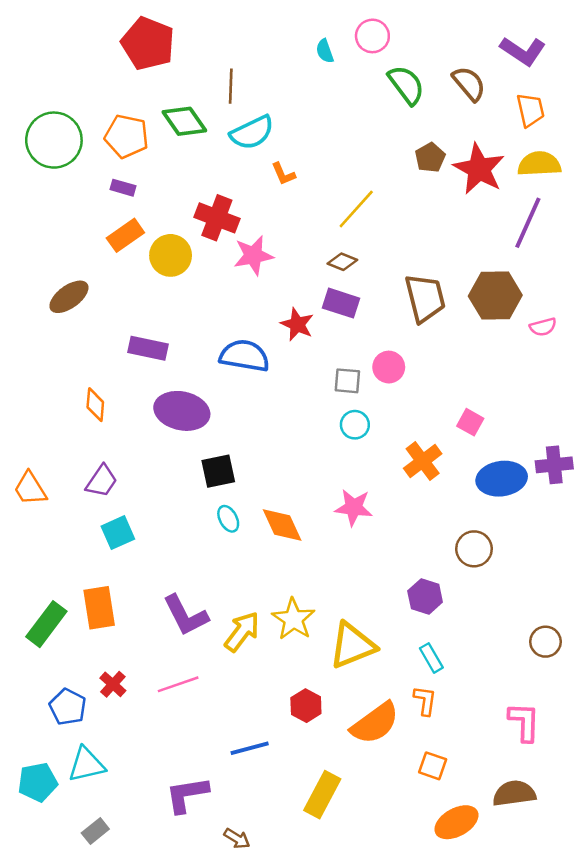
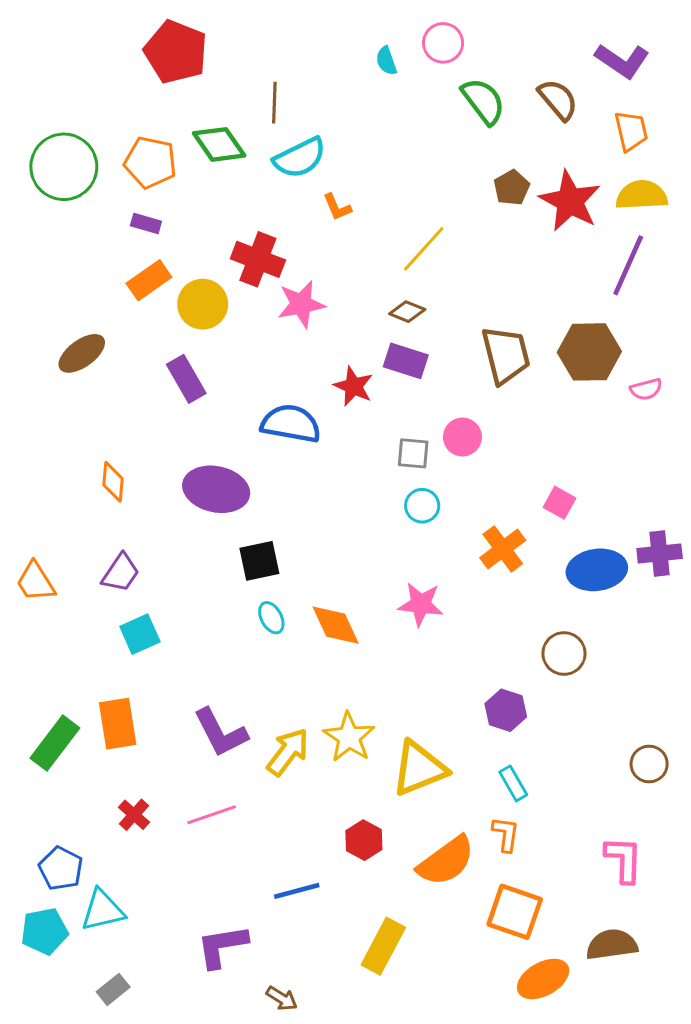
purple rectangle: (148, 348) -> (186, 379), moved, turned 48
blue pentagon: (68, 707) -> (61, 868), moved
orange square: (433, 766) -> (515, 912), size x1.6

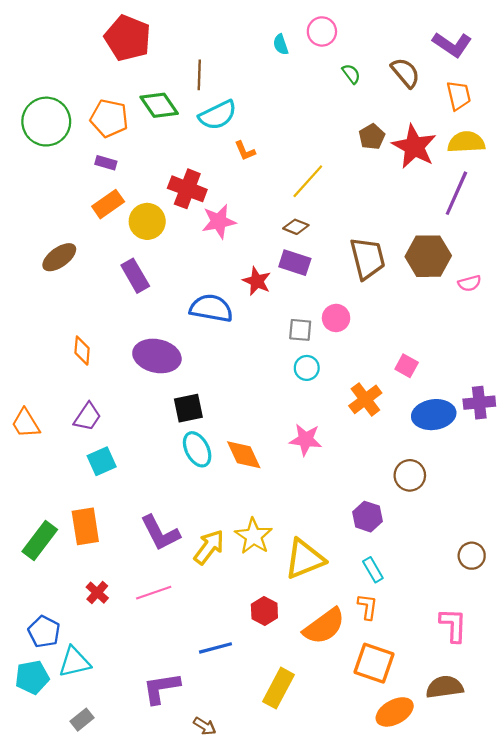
green semicircle: (483, 101) -> (351, 74), size x0.6
cyan ellipse: (271, 618) -> (197, 449), size x1.5

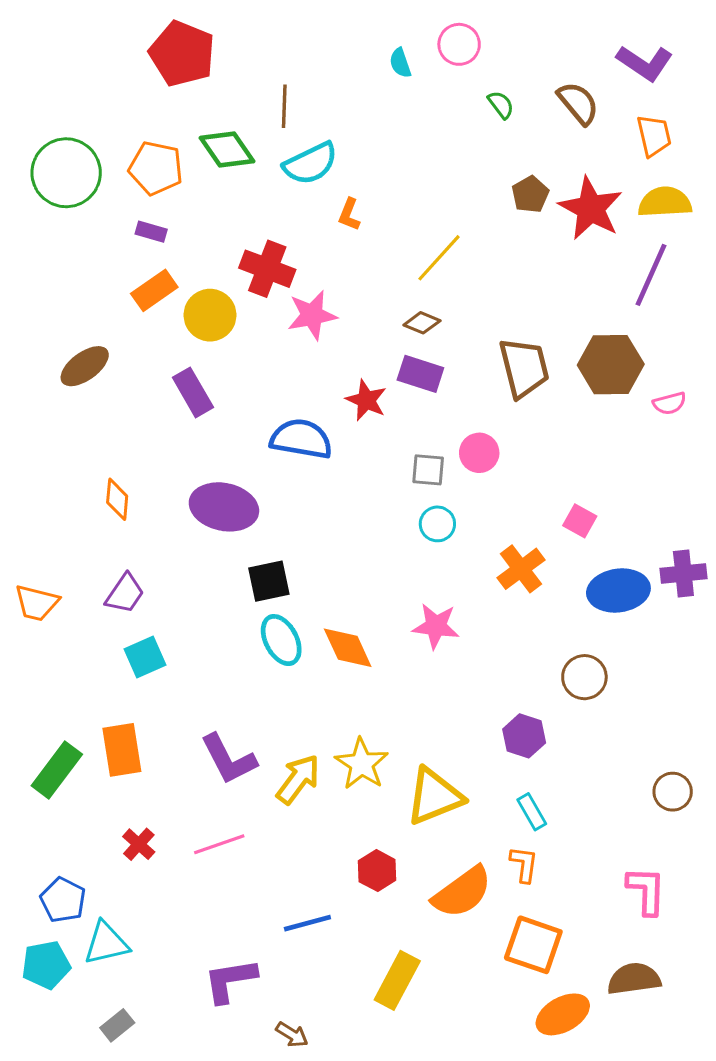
orange L-shape: (245, 151) -> (349, 215), turned 45
orange trapezoid: (26, 423) -> (37, 603), turned -44

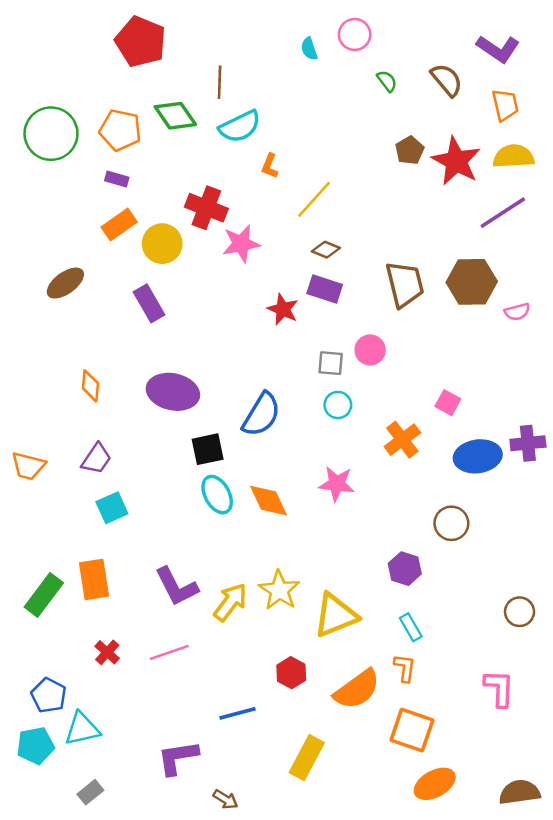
yellow line: (439, 258) -> (314, 199), moved
purple line: (651, 275) -> (503, 213), turned 33
blue semicircle: (301, 439) -> (261, 415), moved, turned 111
brown semicircle: (634, 979) -> (520, 792), moved

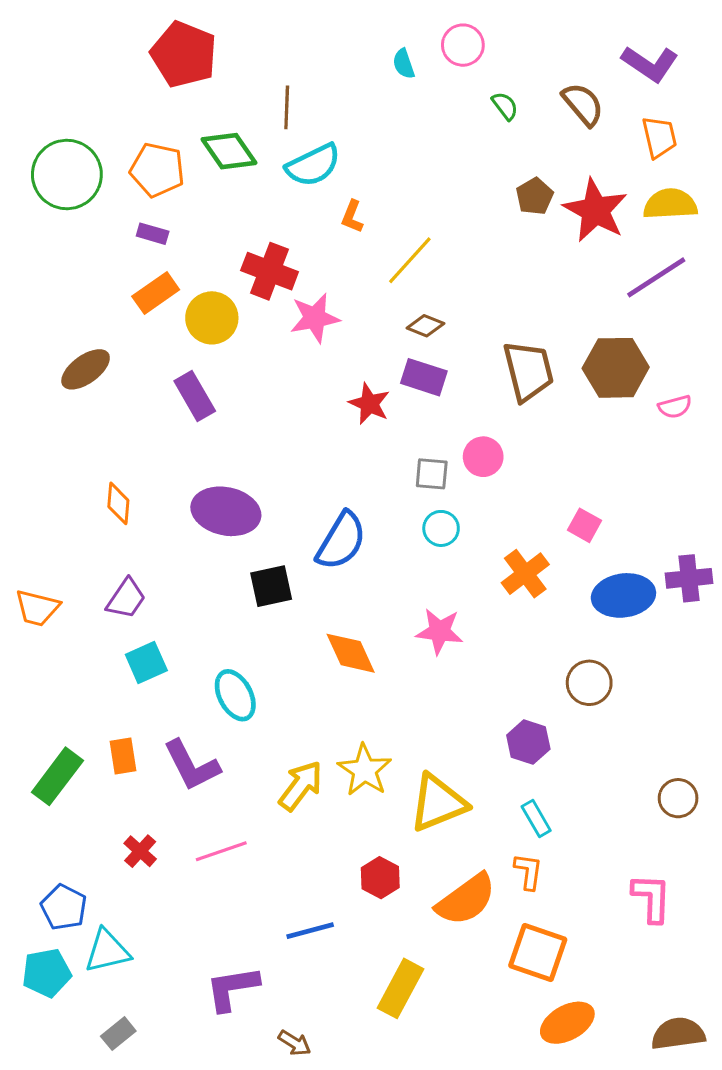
cyan ellipse: (217, 495) -> (235, 695), moved
orange rectangle: (94, 579) -> (123, 756), size x0.7
purple L-shape: (177, 587) -> (192, 765), moved

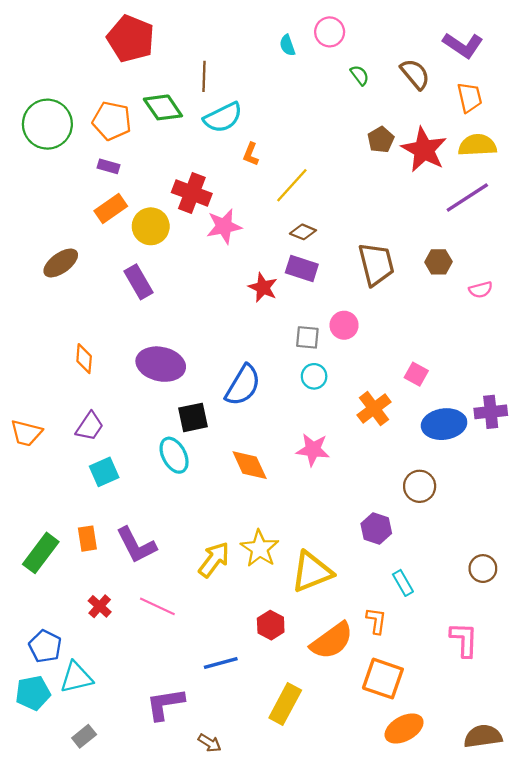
brown hexagon: (616, 368) -> (438, 262), size x0.6
cyan ellipse: (235, 695) -> (174, 455), moved
cyan rectangle: (536, 818) -> (403, 583), moved
pink line: (221, 851) -> (157, 606), turned 44

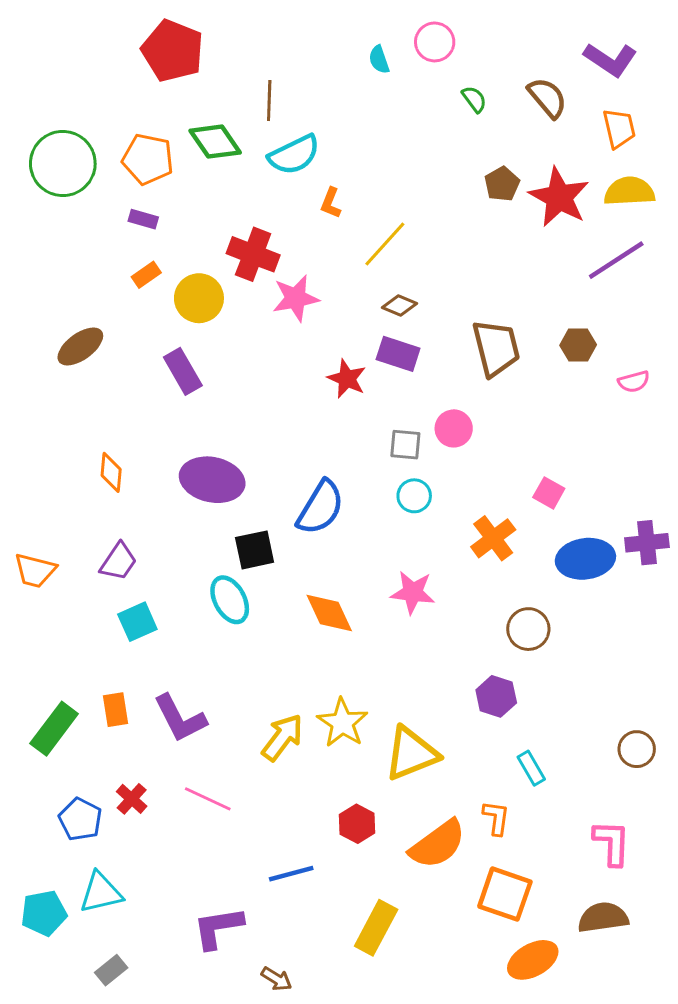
orange rectangle: (111, 209) -> (146, 275), size x0.7
brown circle: (420, 486) -> (528, 629), moved
blue pentagon: (45, 646) -> (80, 819), moved
brown semicircle: (483, 736) -> (603, 917), moved

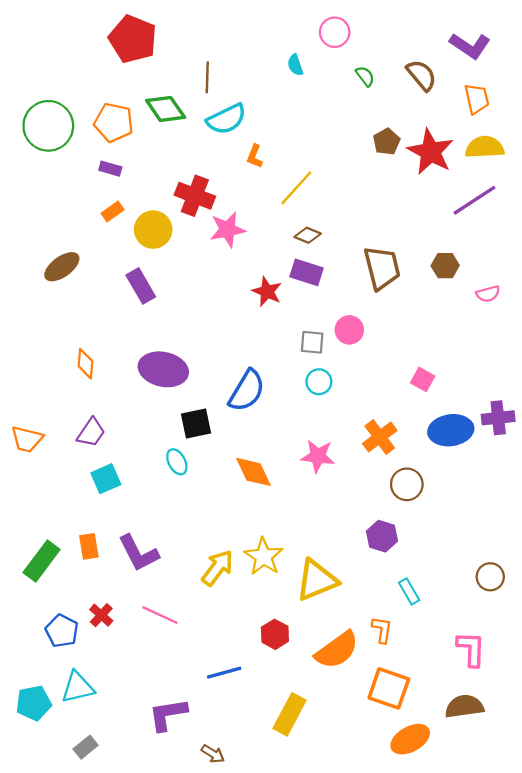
cyan semicircle: (379, 60) -> (295, 65), moved
orange cross: (493, 538) -> (380, 437), moved
cyan ellipse: (230, 600) -> (177, 462), size x0.7

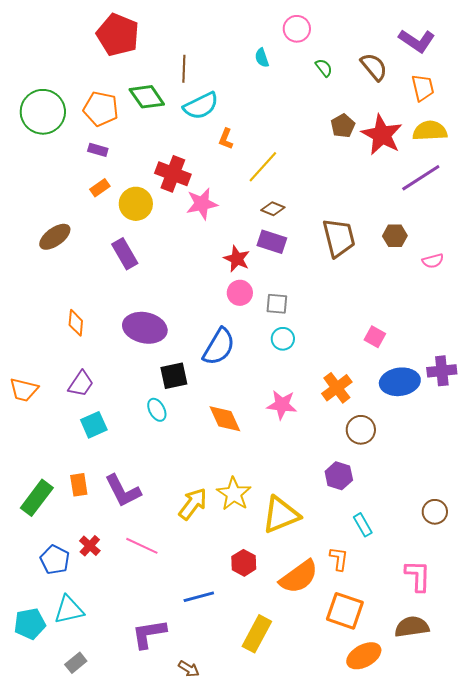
pink circle: (349, 330) -> (240, 293), moved

